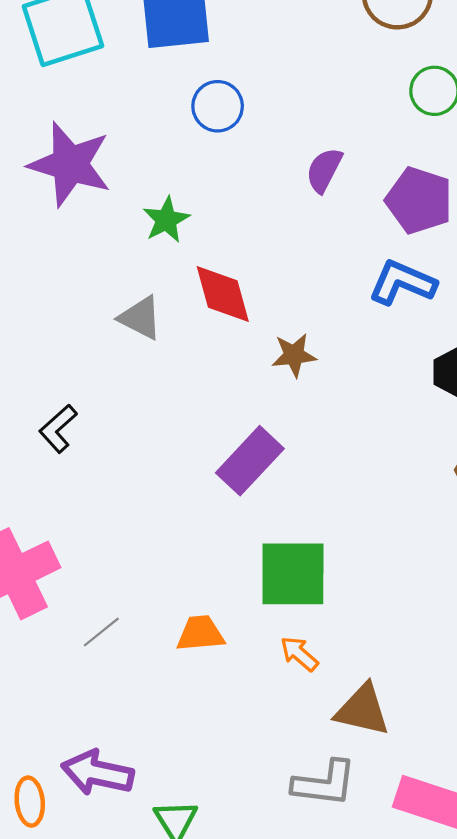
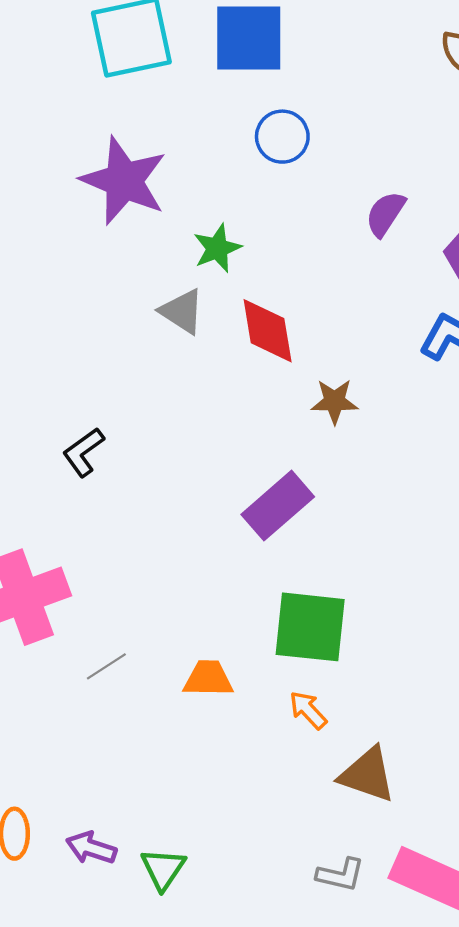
gray triangle: (140, 318) -> (182, 311), moved
purple arrow: (97, 773) -> (91, 848), moved, size x0.7
gray L-shape: (324, 783) -> (340, 875), moved, size x0.7

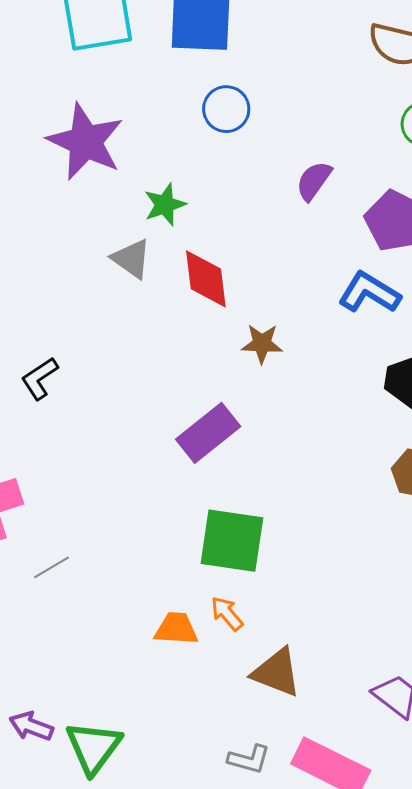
orange trapezoid: (208, 679) -> (176, 629), moved
green triangle: (163, 869) -> (93, 747), size x1.4

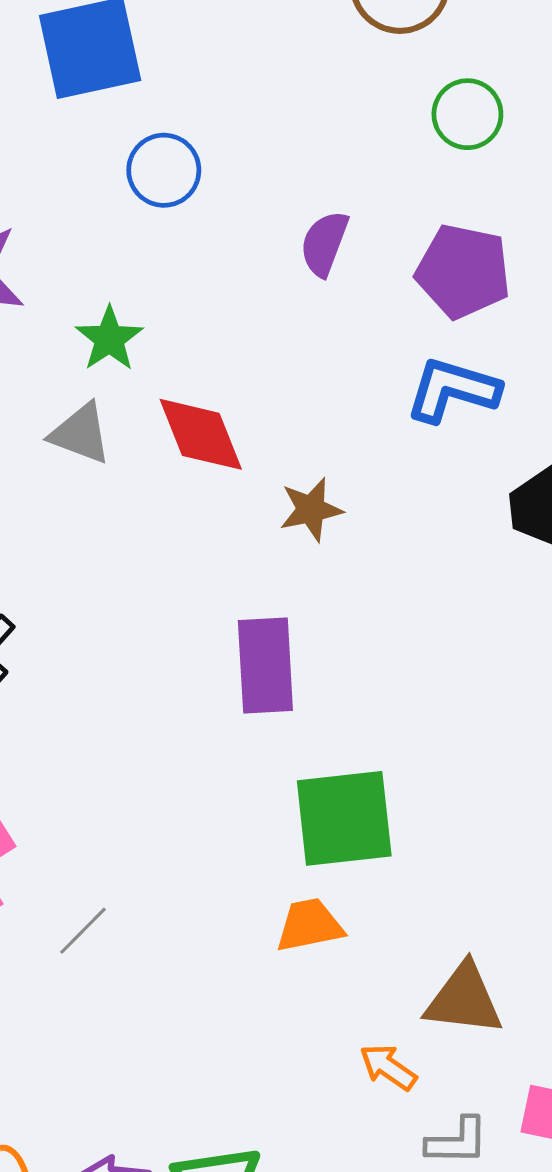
purple rectangle: (208, 433) -> (265, 665), turned -40
orange arrow: (227, 613) -> (388, 1067), moved
orange trapezoid: (176, 629) -> (310, 925), moved

